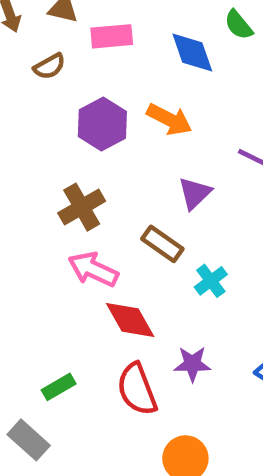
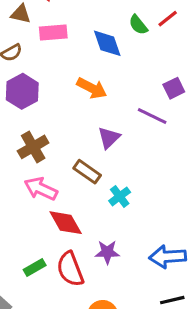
purple hexagon: (102, 124) -> (22, 91), moved
green rectangle: (59, 387) -> (35, 268), moved

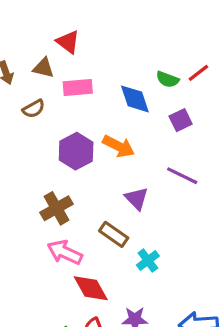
green semicircle: (138, 25) -> (167, 79), turned -30
purple square: (174, 88) -> (181, 120), moved
purple hexagon: (22, 91) -> (76, 151), moved
purple triangle: (109, 138) -> (136, 198), turned -30

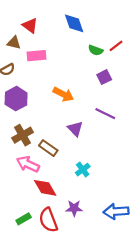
blue diamond: (135, 99) -> (74, 23), moved
purple hexagon: (76, 151) -> (16, 99), moved
brown rectangle: (114, 234) -> (48, 148), moved

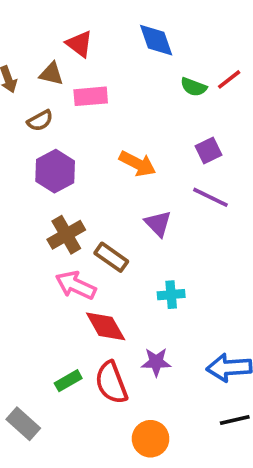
purple square: (104, 77) -> (209, 151), moved
cyan cross: (83, 170) -> (171, 295), turned 32

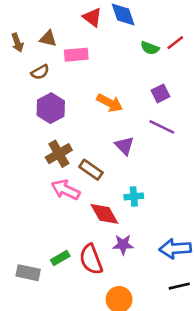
red triangle: (79, 44) -> (92, 17), moved
red diamond: (106, 326) -> (104, 214), moved
gray rectangle: (23, 424) -> (28, 273), moved, turned -30

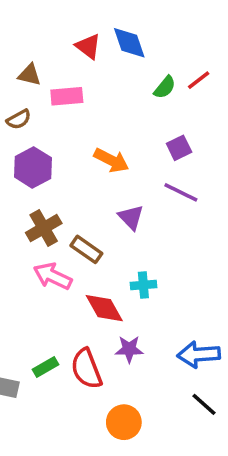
green semicircle: (150, 48) -> (165, 87), turned -72
black line: (179, 286) -> (204, 404), turned 55

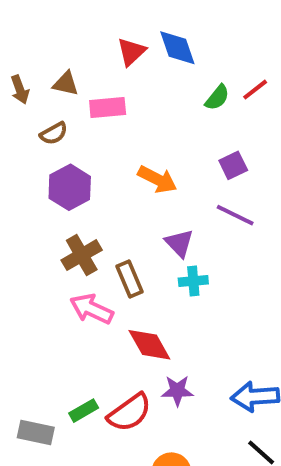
red triangle: (88, 46) -> (131, 52), turned 40
brown rectangle: (86, 249) -> (129, 279), turned 32
cyan cross: (143, 285) -> (193, 281), moved
red semicircle: (86, 369) -> (129, 413), turned -105

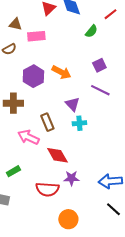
red line: (255, 90) -> (110, 14), moved
purple hexagon: (70, 187) -> (33, 76), moved
brown cross: (82, 255) -> (13, 103), moved, turned 30
green rectangle: (84, 411) -> (13, 171), moved
red semicircle: (129, 413) -> (47, 189), turned 40

